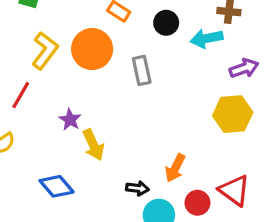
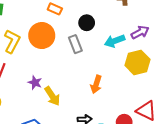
black circle: (166, 23) -> (87, 23), moved
cyan arrow: (207, 38) -> (115, 41), moved
orange arrow: (175, 168) -> (96, 84), moved

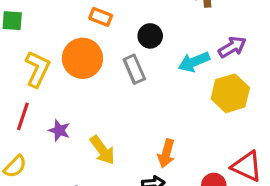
purple star: (35, 83) -> (59, 130), moved
orange arrow: (96, 84) -> (166, 153), moved

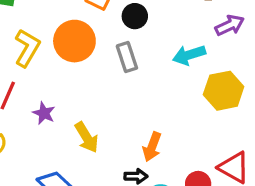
black circle: (150, 36) -> (135, 16), moved
purple arrow: (232, 47) -> (230, 25), moved

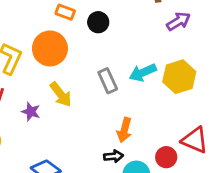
cyan arrow: (189, 55) -> (143, 73), moved
gray rectangle: (127, 57) -> (108, 81), moved
yellow arrow: (87, 137) -> (61, 94), moved

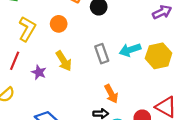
orange circle: (50, 48) -> (59, 24), size x0.6
orange arrow: (124, 130) -> (111, 94), turned -48

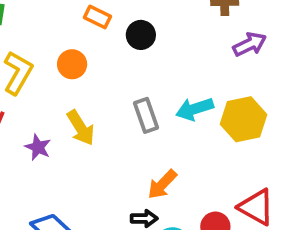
orange arrow: (111, 94) -> (162, 184), turned 72

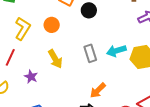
purple star: (38, 147) -> (31, 77), moved

